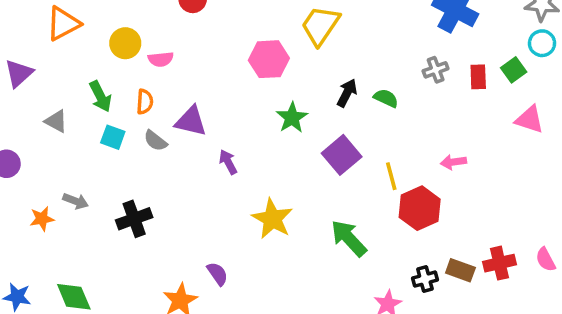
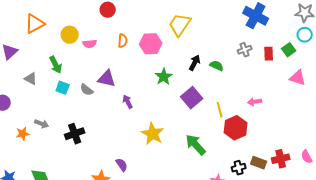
orange semicircle: (145, 102) -> (123, 41), moved

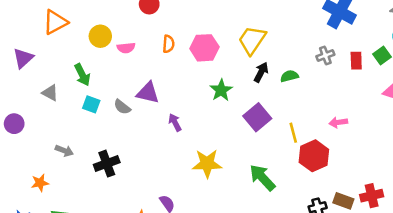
yellow trapezoid: (180, 25) -> (252, 40), moved
green semicircle: (217, 66) -> (289, 76), turned -40
orange star: (23, 134) -> (40, 183), moved
yellow star: (153, 134) -> (207, 164), turned -30

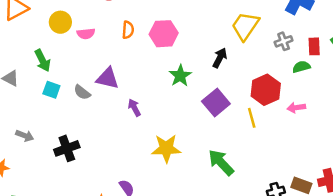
yellow trapezoid: (252, 40) -> (245, 26), moved
green semicircle: (289, 76) -> (301, 67), moved
red hexagon: (314, 156) -> (266, 90), moved

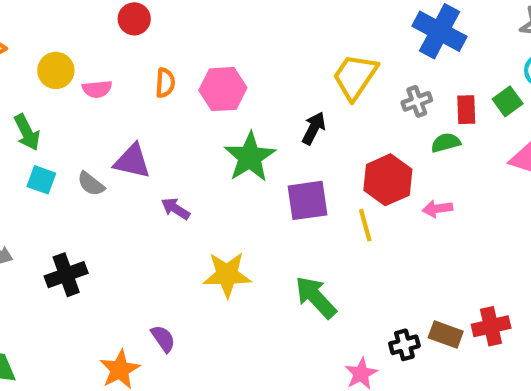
green star: (180, 76) -> (250, 157), size x1.4
purple square: (216, 103) -> (307, 200), turned 32
purple arrow: (134, 108) -> (175, 209), turned -30

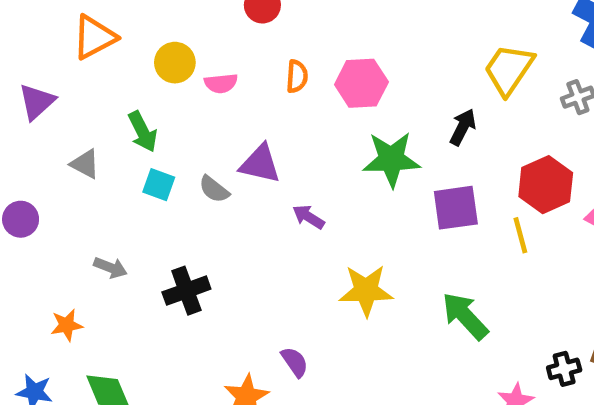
green star: (250, 157) -> (391, 159), turned 30

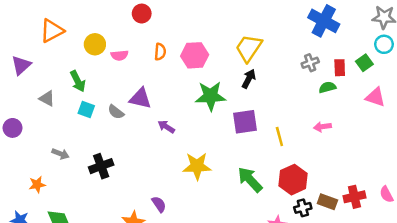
yellow trapezoid: (509, 69) -> (249, 48), moved
red hexagon: (546, 185) -> (293, 180), moved

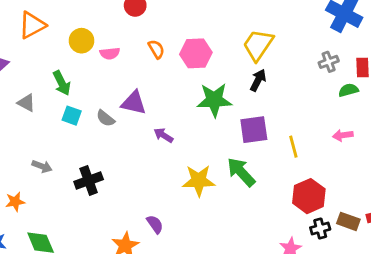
orange semicircle: (160, 52) -> (156, 49), turned -35
green arrow: (250, 180) -> (241, 172), moved

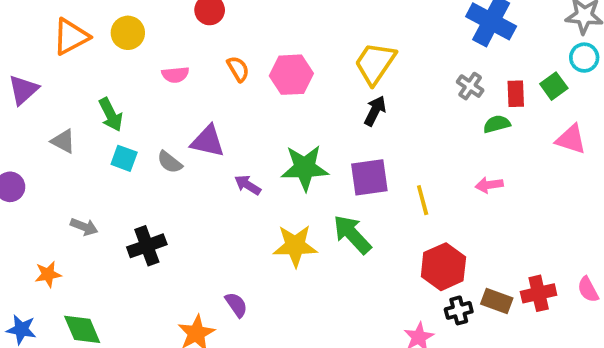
yellow circle: (81, 41) -> (128, 33), moved
gray cross: (329, 62) -> (470, 86), turned -36
green star: (214, 100) -> (305, 168), moved

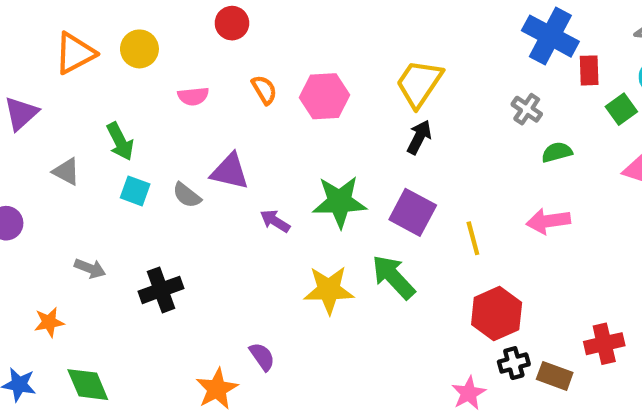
red rectangle: (516, 94) -> (589, 70), moved
purple square: (369, 177) -> (413, 212), turned 36
pink arrow: (489, 185) -> (548, 221), size x1.4
brown rectangle: (497, 301) -> (555, 376), moved

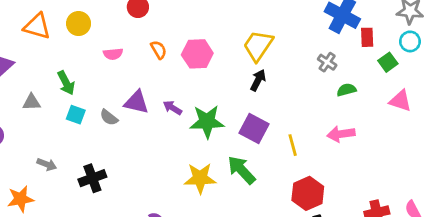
orange triangle: (75, 53) -> (37, 26), turned 44
gray triangle: (66, 172) -> (32, 102), turned -30
purple arrow: (275, 221) -> (172, 108), moved
orange star: (49, 322) -> (21, 199), size x1.4

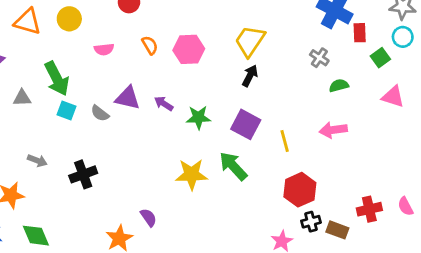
green arrow: (66, 83) -> (57, 79), size x1.4
green star: (207, 122) -> (198, 117), size x0.7

